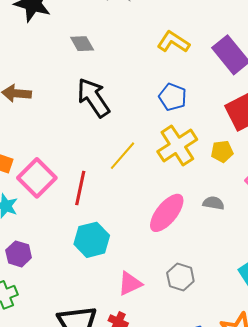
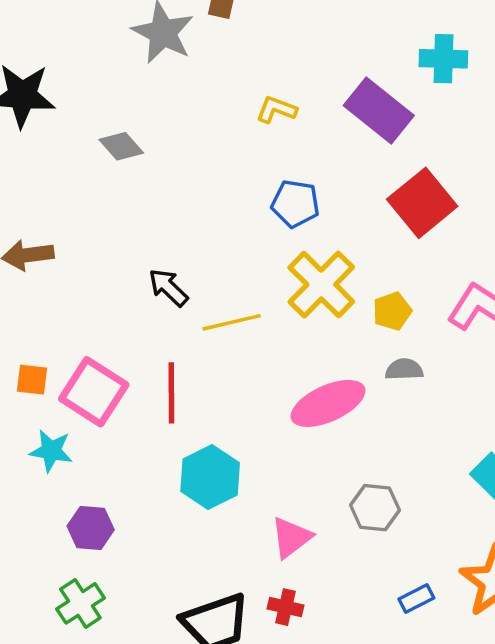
yellow L-shape: (173, 42) -> (276, 110), size x0.7
black arrow: (93, 98) -> (168, 287), moved, size x0.6
yellow pentagon: (222, 151) -> (392, 311), moved
yellow line: (123, 156) -> (232, 322), turned 48
pink ellipse: (167, 213) -> (328, 403), turned 39

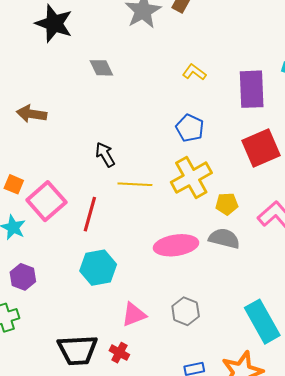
purple rectangle: (379, 110) -> (252, 89), turned 33
gray semicircle: (404, 369) -> (224, 238), size x1.4

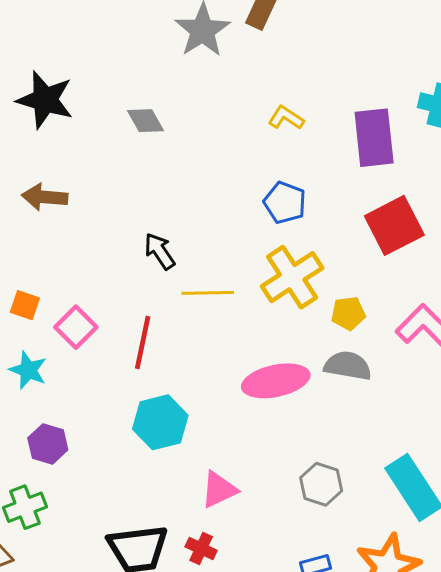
black star: (54, 23) -> (45, 100), moved
pink square: (46, 201) -> (76, 327), size x0.7
gray hexagon: (186, 311) -> (321, 484), moved

